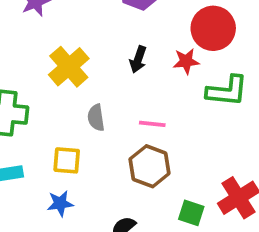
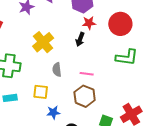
red star: (186, 61) -> (89, 23), moved
blue star: (60, 203) -> (53, 112), moved

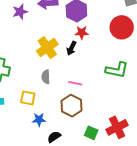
red circle: (120, 24) -> (122, 27), moved
yellow cross: (43, 42) -> (47, 48), moved

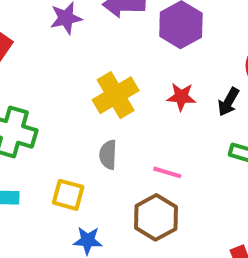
red star: (82, 33) -> (181, 97), moved
black arrow: (71, 48) -> (228, 102), moved

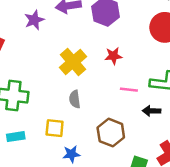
black arrow: (228, 102) -> (152, 111), moved, turned 72
pink line: (167, 172) -> (129, 90), moved

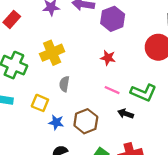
yellow cross: (73, 62) -> (52, 53), moved
blue star: (71, 154) -> (56, 122), moved

